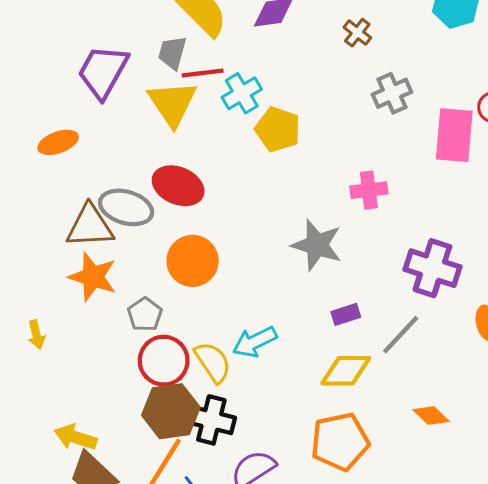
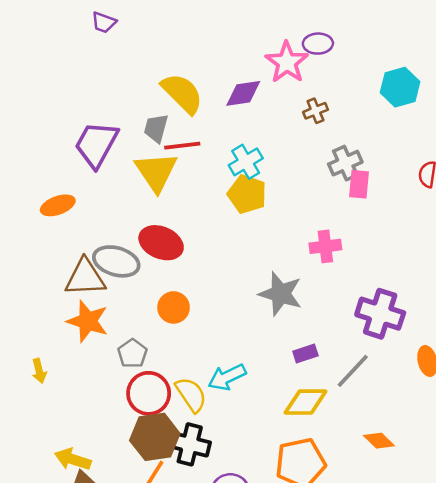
brown cross: (357, 33) -> (315, 111), turned 30
cyan cross: (242, 93) -> (246, 162), moved
pink rectangle: (454, 135) -> (359, 184), moved, size x0.6
orange circle: (193, 261) -> (174, 307), size x0.7

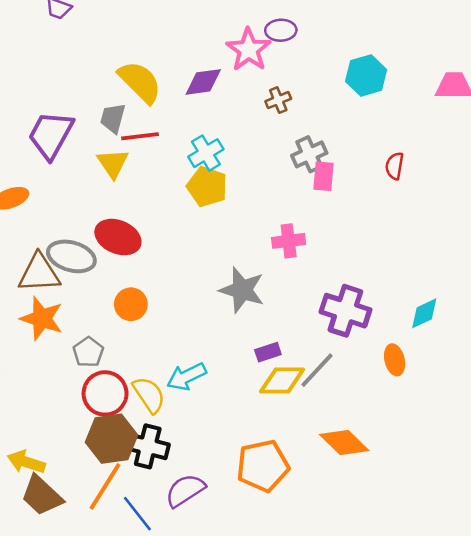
yellow triangle: (156, 172) -> (113, 163), size x0.7
yellow diamond: (305, 402) -> (282, 380), moved
orange diamond: (379, 441) -> (344, 443), size x1.5

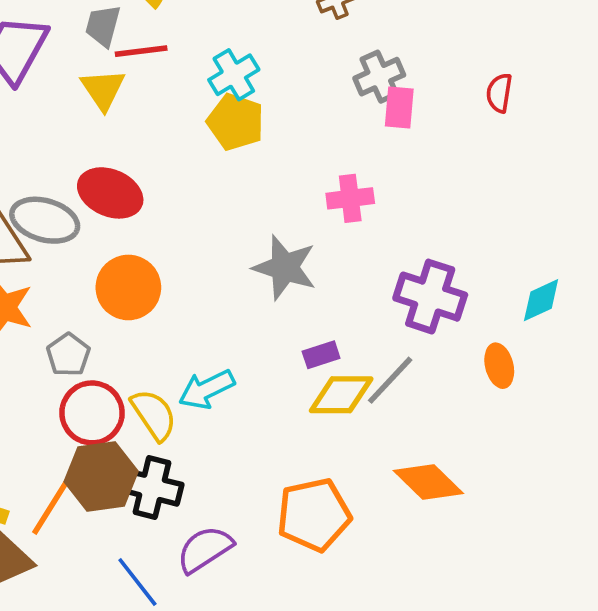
orange circle: (131, 304) -> (128, 287), size x1.4
orange line: (105, 486) -> (54, 502), moved

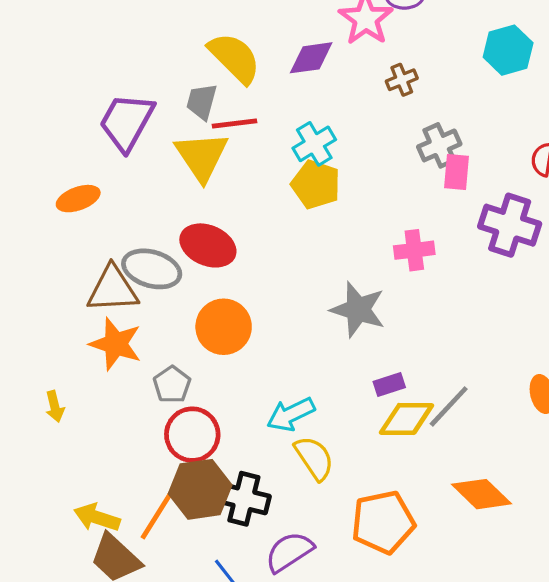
yellow triangle: (103, 89) -> (202, 156), size x1.4
purple cross: (430, 297) -> (510, 225), moved
yellow semicircle: (154, 415) -> (314, 458), moved

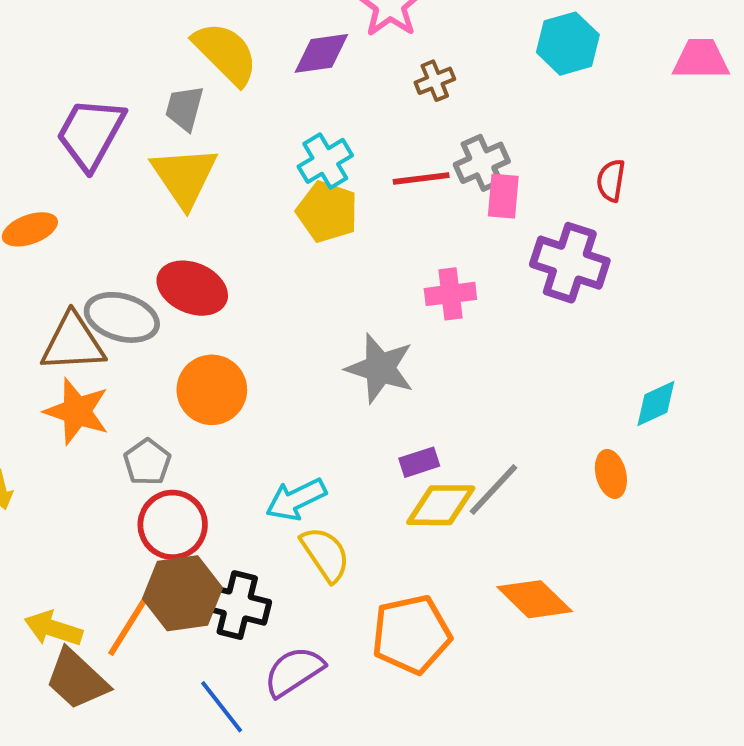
red line: (234, 124) -> (421, 179), moved

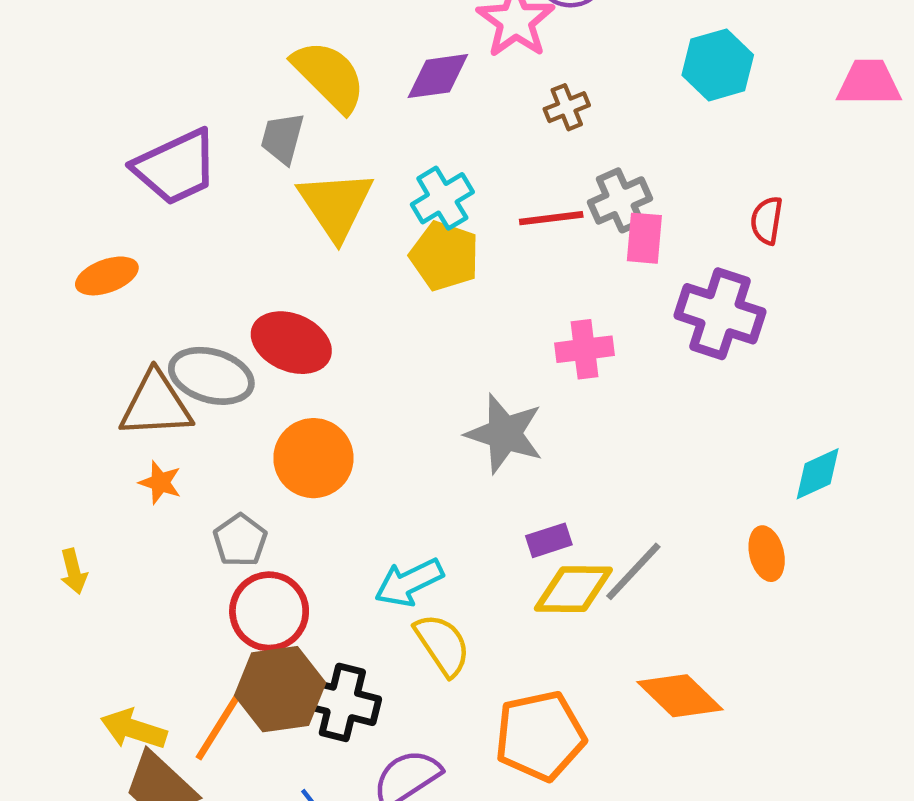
purple trapezoid: (91, 134) -> (176, 167), turned -144
yellow triangle: (184, 177) -> (336, 205), moved
orange star: (77, 411) -> (160, 483), size x0.6

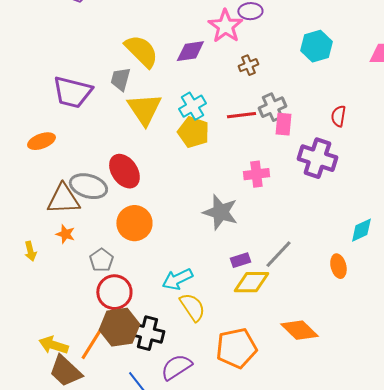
purple trapezoid: (176, 167) -> (72, 92), turned 39
red ellipse: (291, 343) -> (124, 171), turned 32
yellow arrow: (74, 571) -> (30, 251), moved
gray line: (633, 571) -> (278, 254), moved

